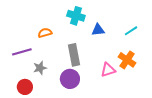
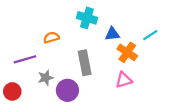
orange cross: (127, 60) -> (127, 52), moved
purple circle: (70, 79) -> (67, 90), moved
red circle: (25, 87) -> (12, 91), moved

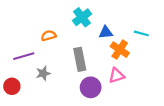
cyan cross: (87, 18) -> (82, 17), turned 36
cyan line: (150, 35) -> (141, 33), turned 48
purple circle: (67, 90) -> (91, 87), moved

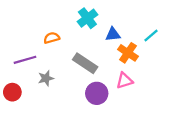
cyan line: (141, 33) -> (151, 36), turned -56
gray rectangle: (80, 59) -> (85, 63), turned -45

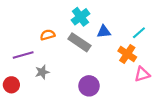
orange cross: (128, 53) -> (127, 54), moved
gray rectangle: (85, 63) -> (79, 42), moved
pink triangle: (124, 81) -> (142, 74), moved

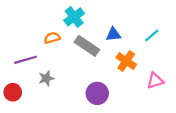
cyan cross: (80, 17) -> (74, 17), moved
orange cross: (127, 54) -> (126, 61), moved

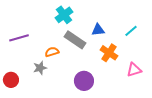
orange semicircle: (52, 38) -> (52, 52), moved
purple line: (25, 60) -> (19, 38), moved

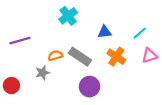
gray rectangle: (75, 40) -> (80, 57), moved
pink triangle: (134, 70) -> (149, 56), moved

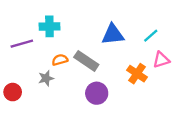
cyan cross: (68, 16) -> (49, 26), moved, turned 36
blue triangle: (105, 32) -> (113, 34), size x1.5
orange cross: (116, 57) -> (137, 74), moved

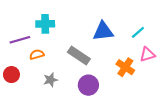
orange semicircle: (60, 60) -> (37, 55), moved
gray star: (46, 78) -> (50, 80), moved
red circle: (13, 92) -> (11, 75), moved

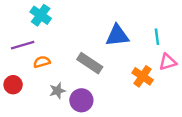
cyan cross: (45, 24) -> (41, 15), moved, turned 36
cyan line: (138, 32) -> (157, 37), turned -56
purple circle: (88, 85) -> (81, 100), moved

